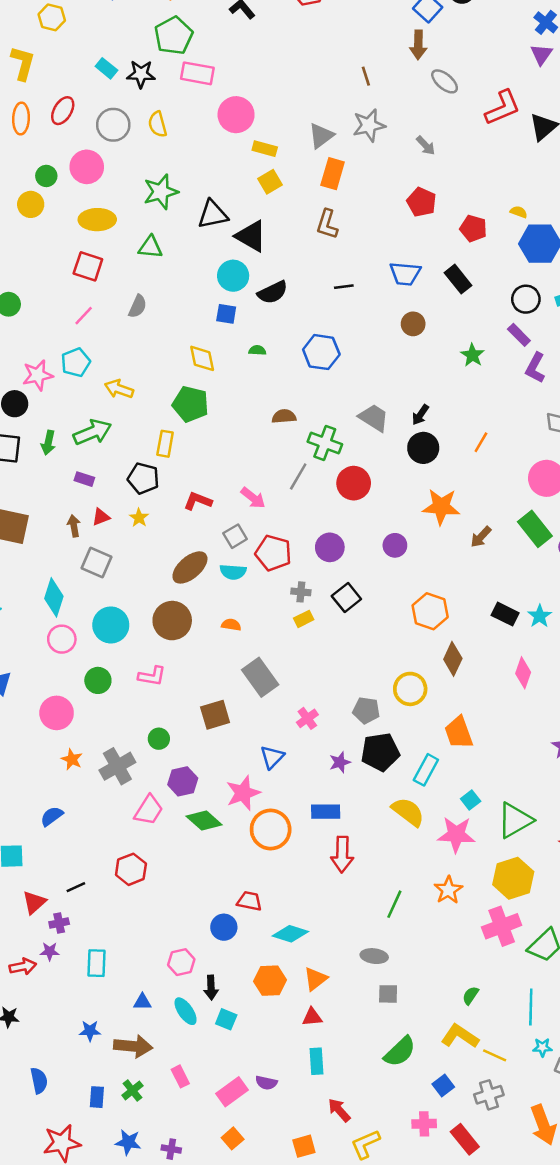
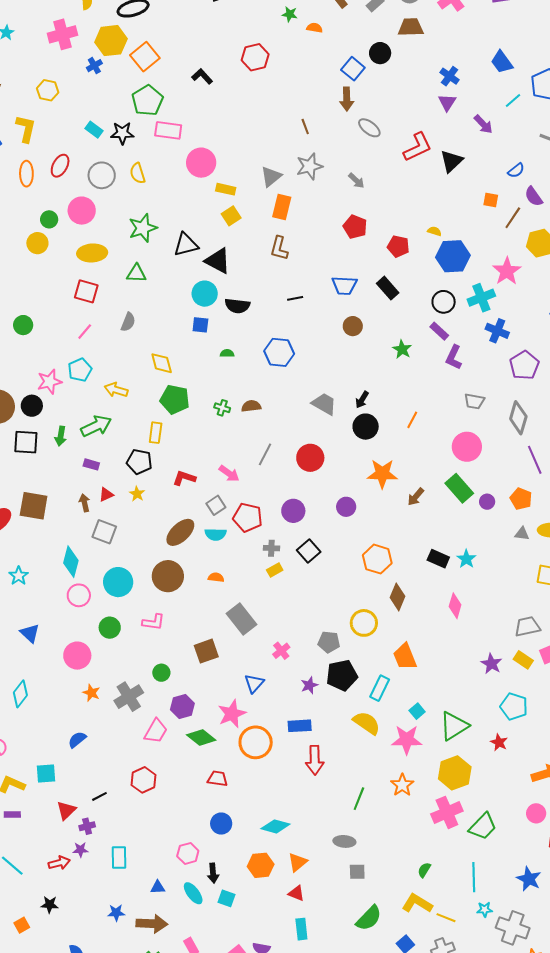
black semicircle: (273, 292) -> (237, 306), turned 35
yellow diamond: (202, 358) -> (162, 363), moved
green cross: (325, 443) -> (222, 408), moved, size x0.6
red trapezoid: (249, 901) -> (218, 779), moved
red triangle: (312, 1017) -> (296, 893), turned 30

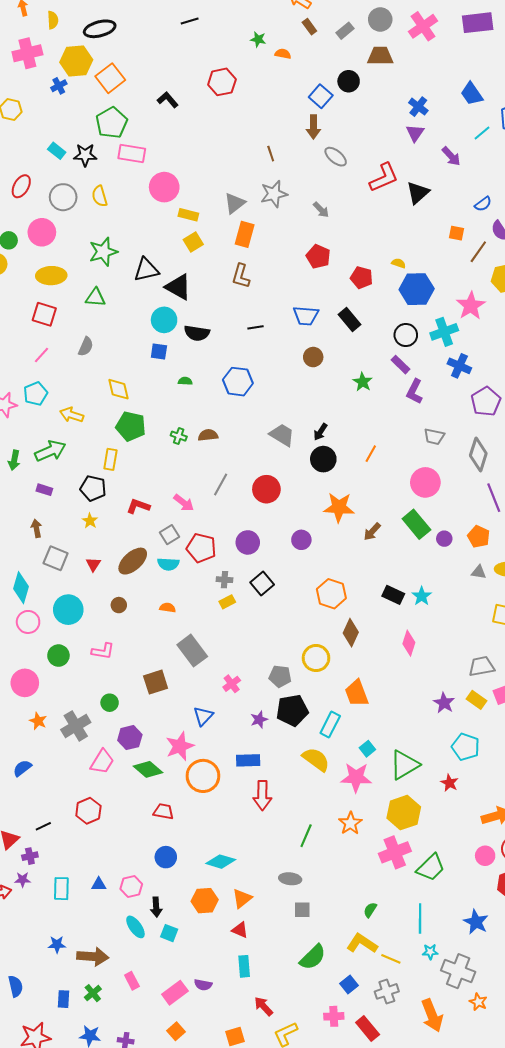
red triangle: (106, 495) -> (93, 564), moved, turned -35
brown circle: (168, 576) -> (119, 605), size x0.5
blue triangle: (158, 887) -> (99, 884), moved

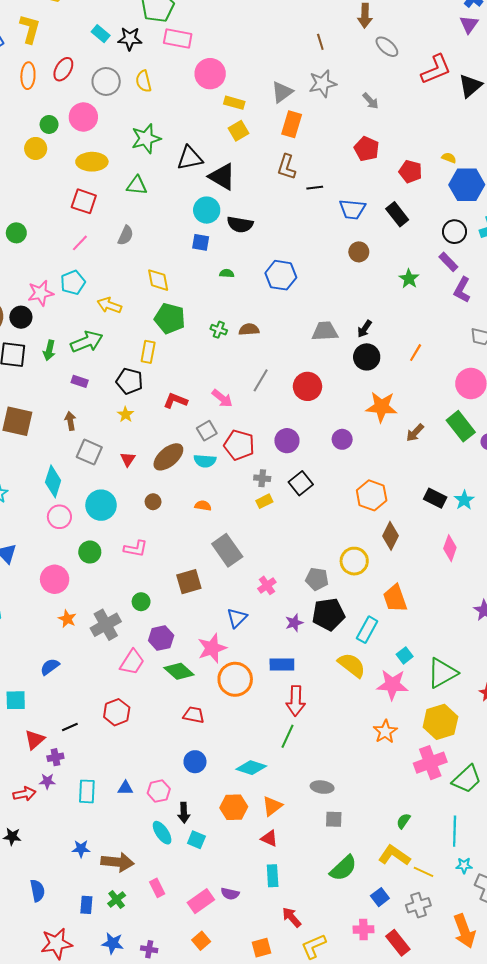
black line: (256, 327) -> (315, 188), moved
gray trapezoid: (282, 435) -> (325, 331), turned -36
green line: (306, 836) -> (287, 736), moved

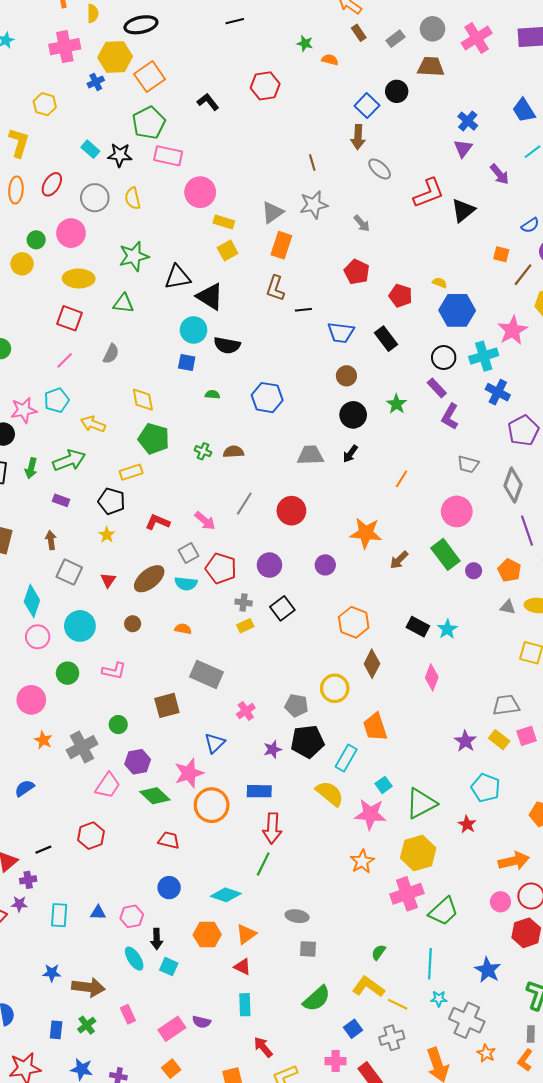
yellow rectangle: (148, 352) -> (131, 472), turned 60
black circle: (367, 357) -> (353, 415), moved
gray rectangle: (227, 550) -> (206, 674), turned -32

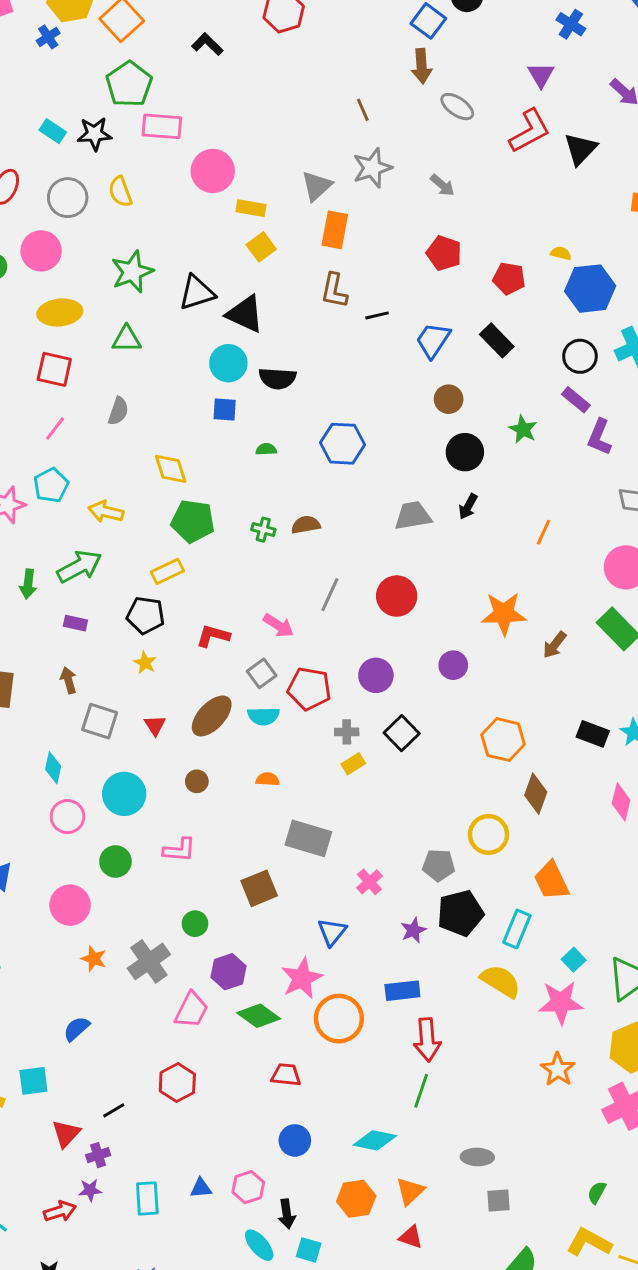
purple triangle: (463, 148) -> (541, 75), moved
blue trapezoid: (341, 333) -> (433, 340), turned 124
cyan diamond: (32, 601) -> (53, 768), size x0.7

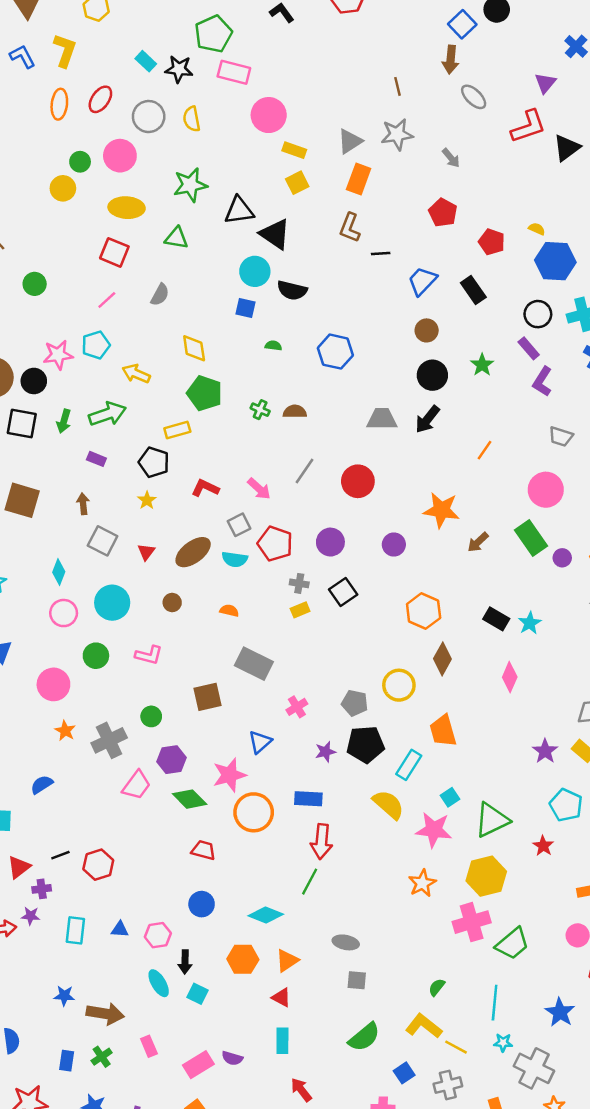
black arrow: (468, 507) -> (427, 419), size x1.4
red hexagon: (177, 1083) -> (98, 865), moved

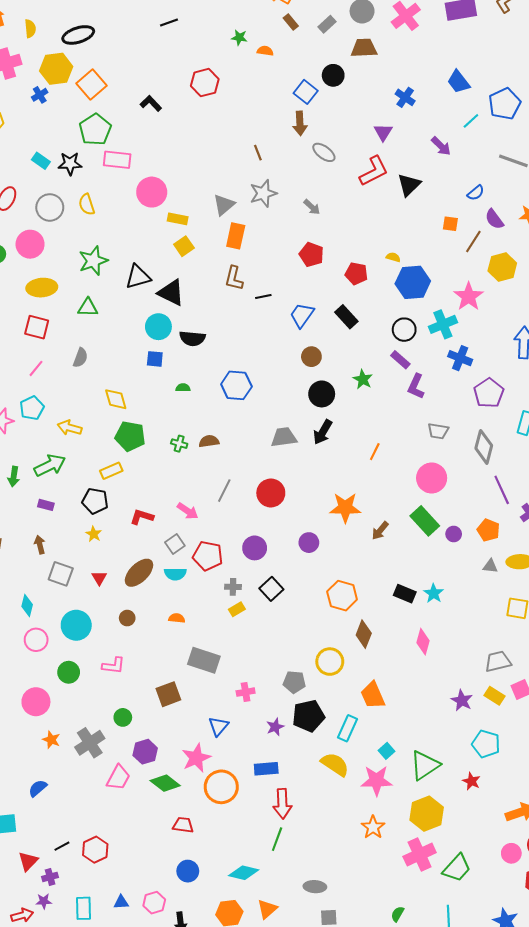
pink cross: (297, 707) -> (246, 692), turned 30

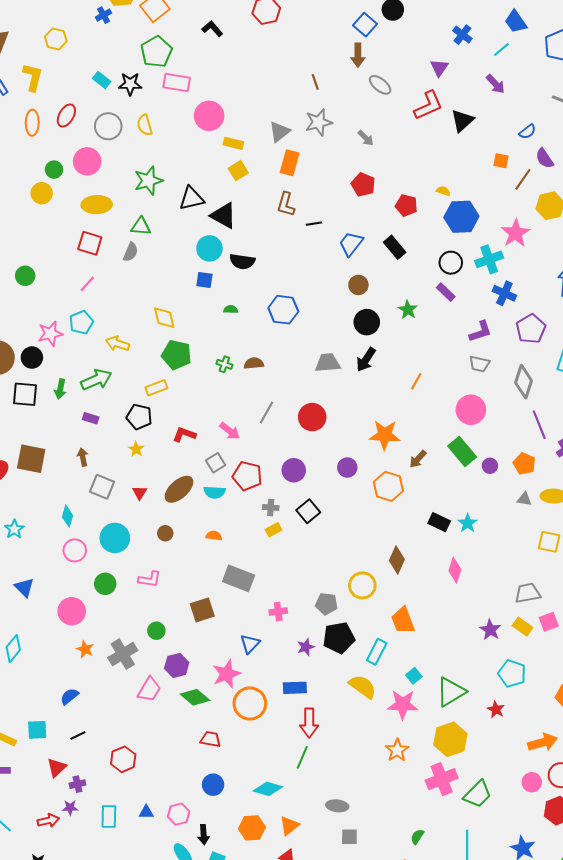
cyan line: (471, 121) -> (501, 49), moved
gray semicircle: (80, 358) -> (131, 252), moved
purple L-shape: (416, 386) -> (480, 332), moved, turned -135
orange hexagon: (342, 596) -> (388, 486), moved
black line: (62, 846) -> (78, 736), moved

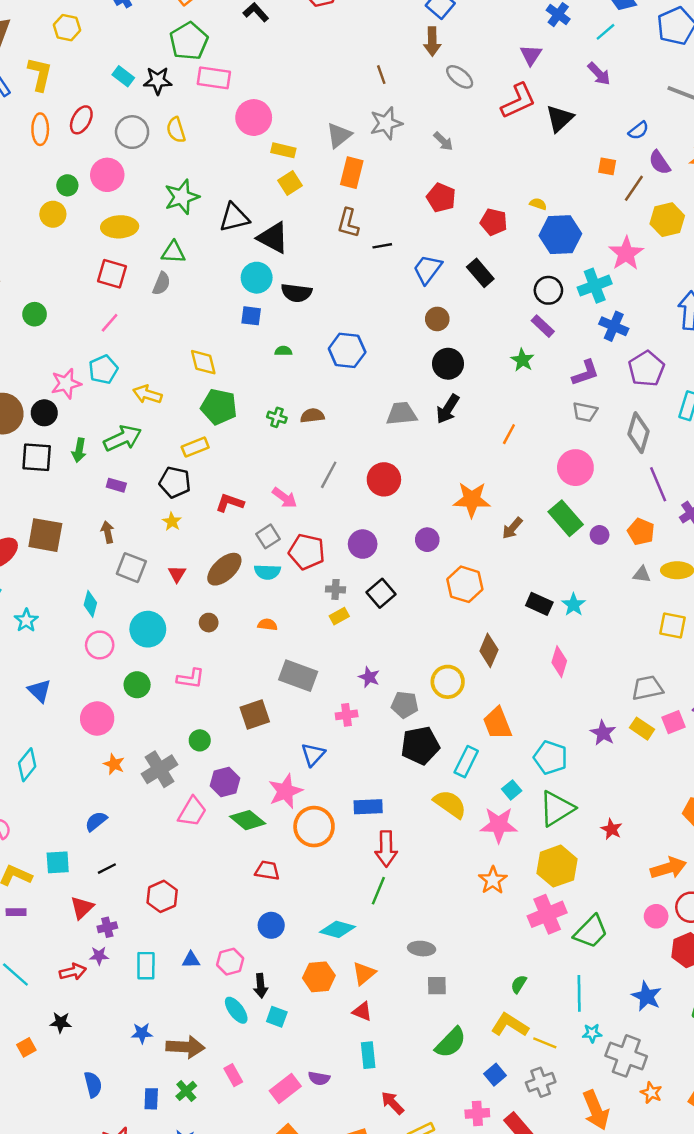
green star: (408, 310) -> (522, 360), moved
orange hexagon: (388, 486) -> (465, 584), moved
purple star: (306, 647) -> (369, 677), moved, turned -30
cyan pentagon: (512, 674) -> (550, 758), moved

